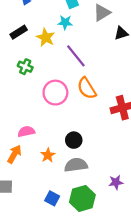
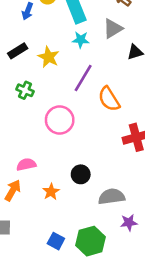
cyan star: (65, 22) -> (81, 40), moved
purple line: (76, 56) -> (83, 78), turned 70
orange semicircle: (87, 88) -> (109, 99), moved
gray semicircle: (76, 165) -> (112, 197), moved

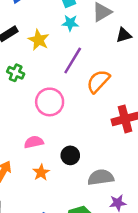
orange semicircle: (109, 99) -> (98, 81), turned 75
pink semicircle: (26, 164) -> (34, 142), moved

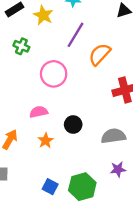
gray semicircle: (101, 177) -> (113, 136), moved

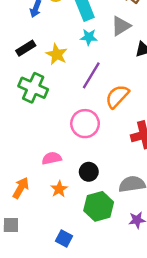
green cross: (21, 46) -> (33, 88), size x1.6
pink circle: (54, 74) -> (85, 124), moved
green hexagon: (82, 187) -> (99, 206), moved

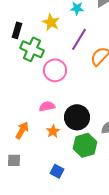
black rectangle: (26, 48) -> (17, 30), moved, turned -42
pink circle: (85, 124) -> (55, 70), moved
black circle: (89, 172) -> (77, 117), size x1.6

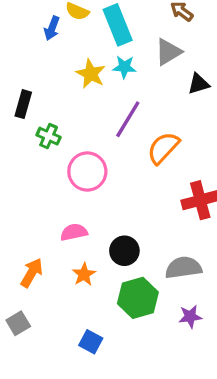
yellow star: (51, 22) -> (91, 74), moved
green cross: (32, 49) -> (49, 136), size x0.6
black circle: (77, 117) -> (124, 251), size x0.7
gray square: (14, 160) -> (18, 323), turned -32

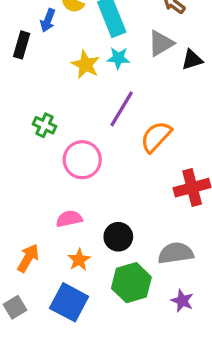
black triangle: (199, 84) -> (192, 60), moved
black rectangle: (23, 104) -> (22, 45), moved
purple star: (190, 316) -> (182, 301), turned 30
blue square: (91, 342) -> (69, 302), moved, size x1.6

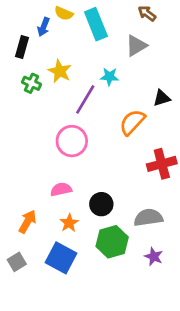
cyan star: (118, 58) -> (109, 77), moved
black triangle: (192, 60) -> (162, 98), moved
yellow star: (86, 65) -> (60, 71), moved
purple line: (122, 109) -> (85, 99), moved
green cross: (45, 125) -> (31, 83), moved

